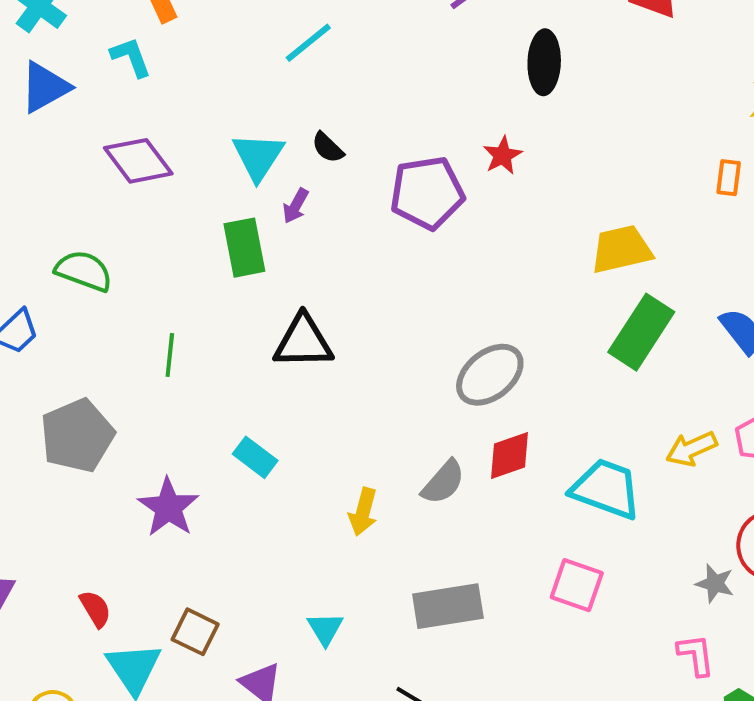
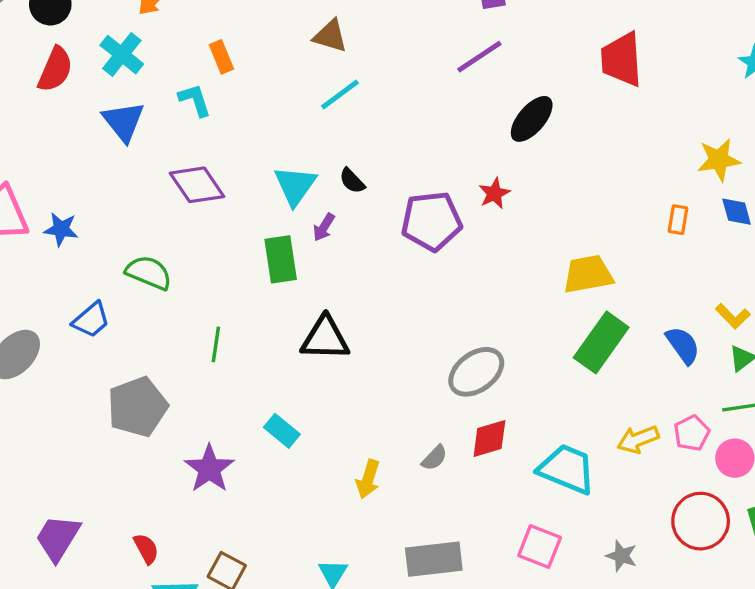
black ellipse: (544, 62) -> (532, 119), turned 36
blue triangle: (45, 87) -> (124, 121), turned -42
gray semicircle: (443, 482) -> (434, 458), size x0.7
gray star: (715, 583) -> (621, 556), moved

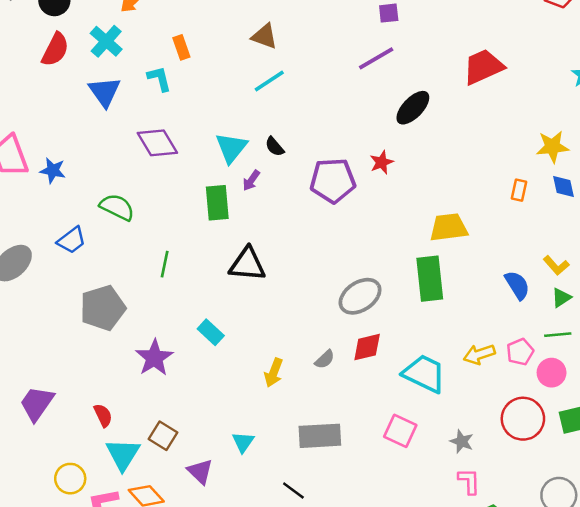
red trapezoid: (622, 59) -> (483, 67), turned 66
green rectangle: (601, 342) -> (430, 279), moved, turned -45

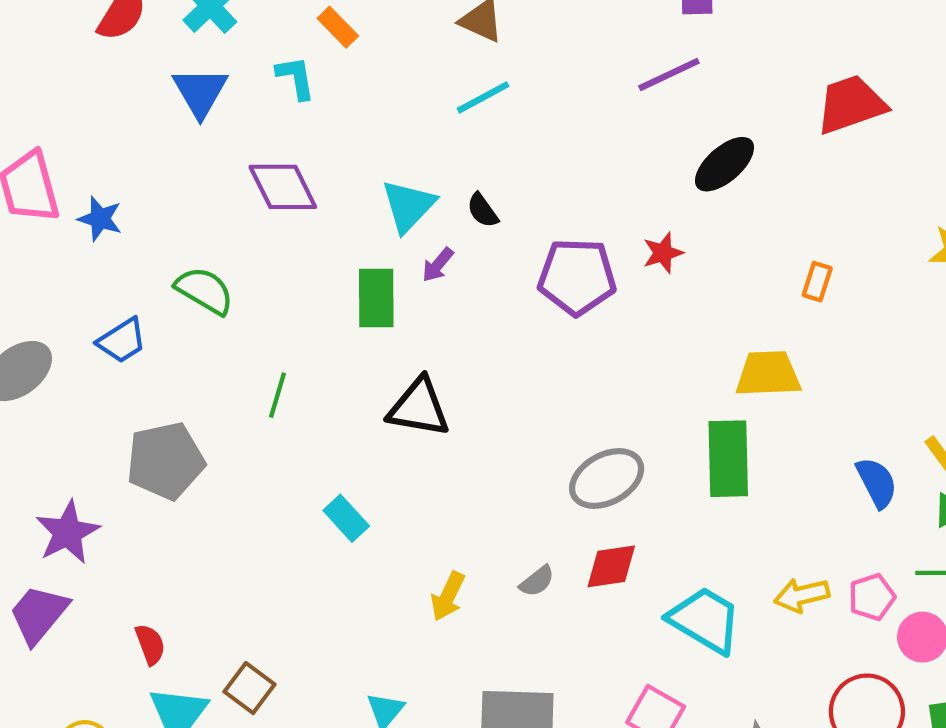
orange rectangle: (181, 47) -> (338, 27), turned -30
orange rectangle: (519, 190) -> (817, 282), moved
purple star: (154, 358) -> (67, 532), moved

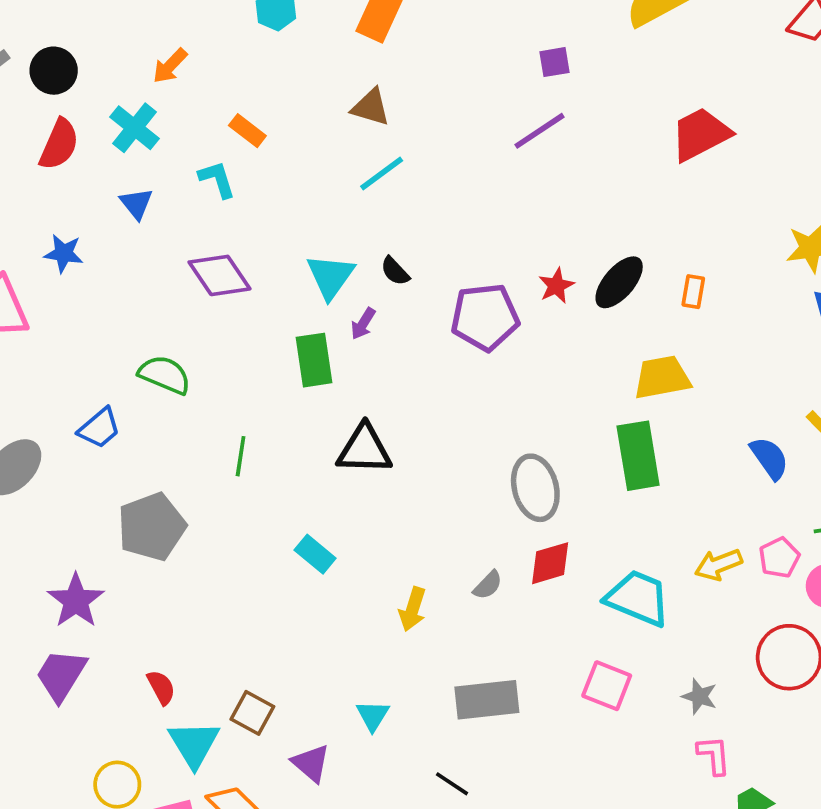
blue triangle: (200, 92) -> (136, 204), size x0.7
black ellipse: (724, 164) -> (619, 282), moved
blue star: (100, 219) -> (64, 253), moved
gray ellipse: (607, 479) -> (535, 488), turned -68

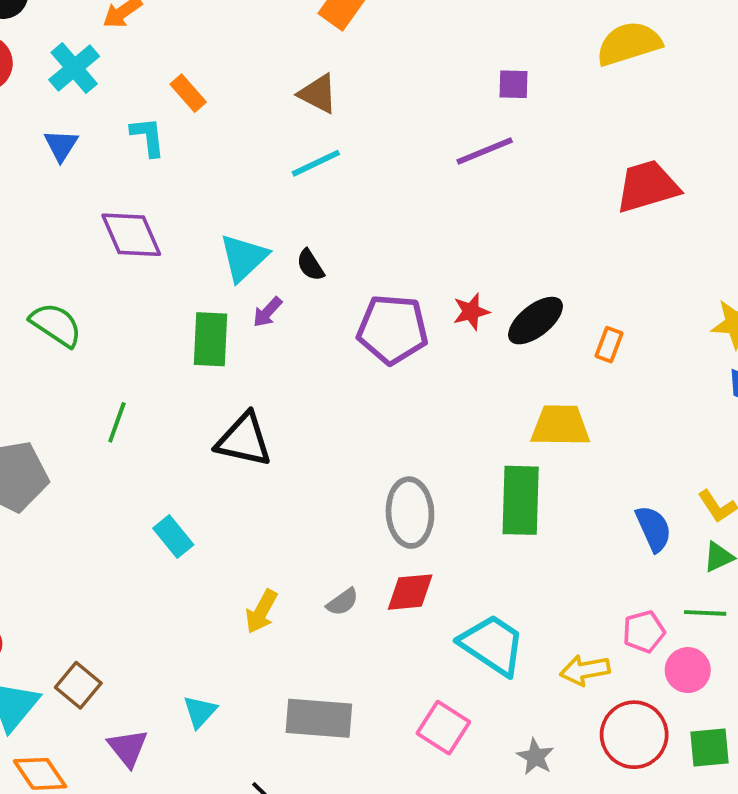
yellow arrow: (718, 565) -> (585, 670), moved

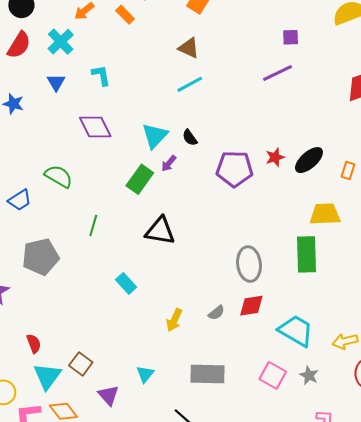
orange rectangle: (188, 93) -> (125, 15), moved
green rectangle: (211, 339) -> (140, 179), turned 36
gray star: (535, 757) -> (309, 375), moved

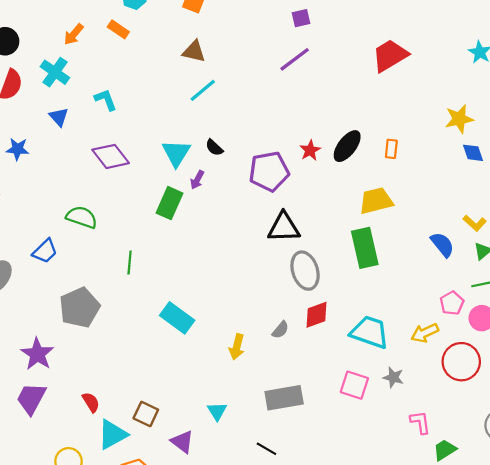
black triangle: (160, 231) -> (284, 227), moved
cyan rectangle: (126, 283) -> (177, 318), size x1.4
cyan triangle: (47, 376) -> (112, 434), turned 36

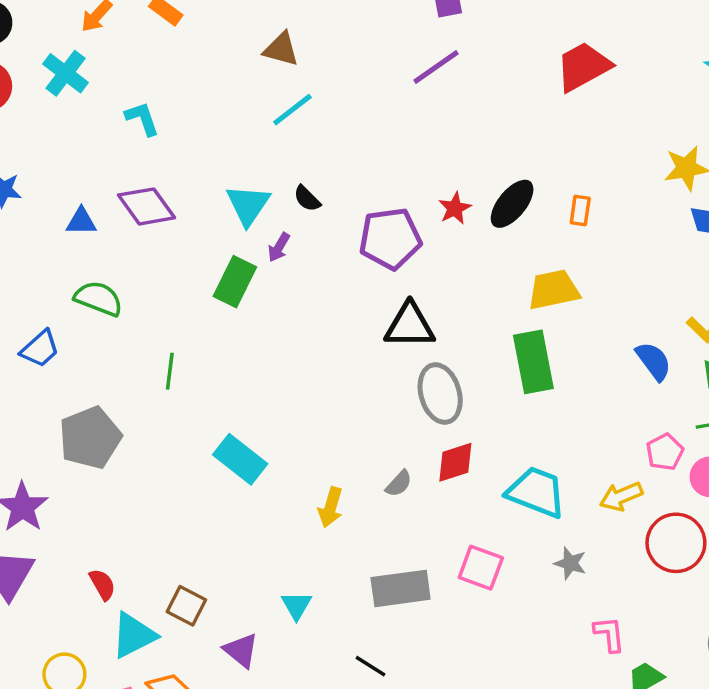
blue triangle: (59, 117) -> (81, 221), moved, turned -50
pink square: (354, 385) -> (481, 568), moved

